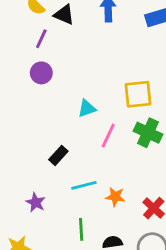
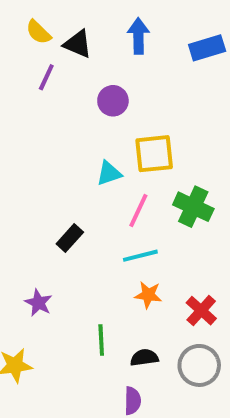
purple circle: (41, 73) -> (113, 101), moved
yellow square: (138, 94) -> (154, 154), moved
cyan line: (84, 185) -> (140, 256), moved

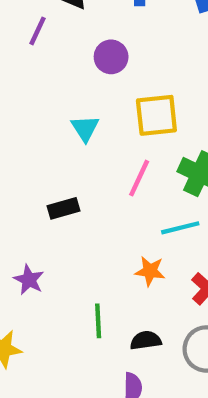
cyan triangle: (109, 173) -> (85, 128), moved, turned -44
black rectangle: (70, 238) -> (63, 208), turned 32
cyan line: (140, 256) -> (180, 228), moved

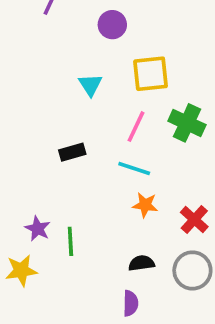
cyan line: (180, 228) -> (134, 169), moved, turned 32
purple star: (29, 280) -> (38, 229), moved
green line: (98, 321) -> (70, 241), moved

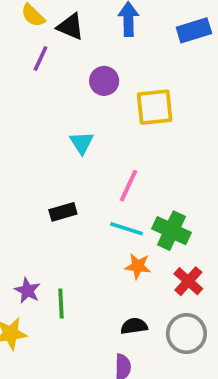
yellow square: (151, 74) -> (155, 107), moved
green cross: (187, 123) -> (171, 231), moved

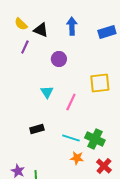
yellow square: (155, 107) -> (100, 83), moved
pink line: (128, 186) -> (71, 102), moved

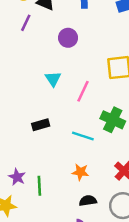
green cross: (95, 139) -> (113, 120), moved
orange star: (77, 158) -> (80, 172), moved

